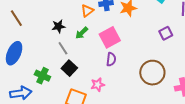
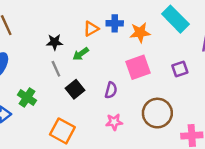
pink square: (110, 37) -> (138, 67), moved
black square: (69, 68) -> (75, 89), moved
pink star: (98, 85) -> (114, 122), moved

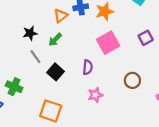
brown circle: (157, 113) -> (132, 80), size x0.6

